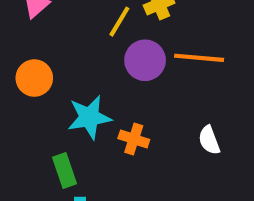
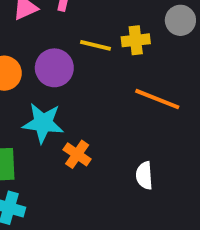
yellow line: (119, 22) -> (96, 45), turned 56
purple circle: (145, 60) -> (54, 68), moved

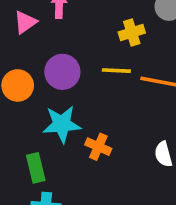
yellow line: (96, 45) -> (116, 71), moved

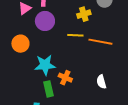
purple circle: (62, 72) -> (45, 21), moved
green rectangle: (36, 168) -> (49, 89), moved

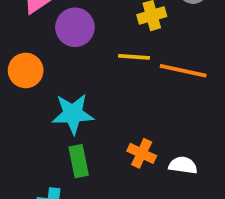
orange cross: (65, 78) -> (142, 153), moved
white semicircle: (101, 82) -> (183, 165), moved, turned 112

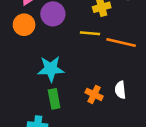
orange circle: (26, 70) -> (24, 25), moved
white semicircle: (183, 165) -> (120, 90), moved, turned -105

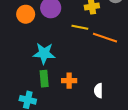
white semicircle: (120, 90) -> (98, 91), moved
orange cross: (94, 94) -> (69, 81), moved, turned -32

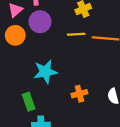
green rectangle: (44, 79) -> (29, 102), moved

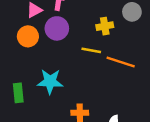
green rectangle: (29, 102) -> (18, 93), moved

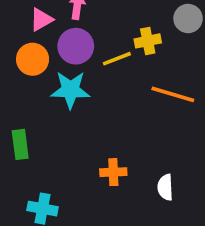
yellow line: (91, 50) -> (117, 59), moved, turned -30
cyan star: (50, 81) -> (70, 90), moved

